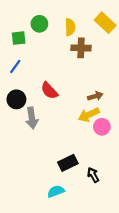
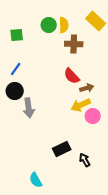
green circle: (39, 24) -> (49, 25), moved
blue line: (15, 67) -> (16, 69), moved
red semicircle: (49, 91) -> (72, 76), moved
cyan semicircle: (56, 191) -> (36, 180), moved, turned -98

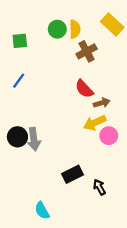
brown cross: (74, 44) -> (87, 51), turned -30
black circle: (15, 91) -> (17, 137), moved
gray arrow: (29, 108) -> (34, 139), moved

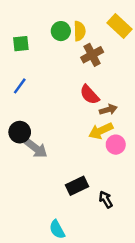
black circle: (17, 137) -> (20, 132), moved
gray arrow: (34, 139) -> (36, 148), turned -45
cyan semicircle: (42, 211) -> (57, 229), moved

